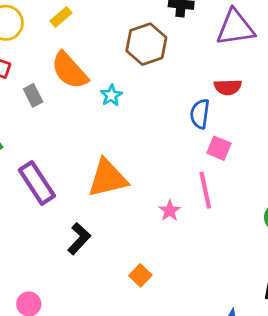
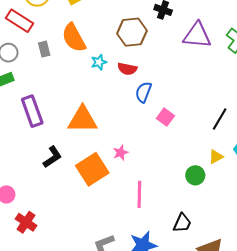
red semicircle: (228, 87) -> (127, 69), moved
blue semicircle: (200, 114) -> (143, 92), moved
pink line: (205, 190) -> (139, 194), moved
orange square: (140, 275) -> (92, 169), moved, size x2.0

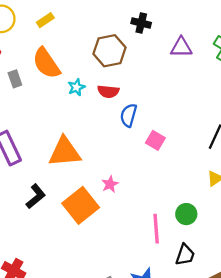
purple triangle: (197, 35) -> (181, 47), size x0.7
green circle: (195, 175) -> (186, 214), moved
pink line: (139, 194) -> (156, 229), moved

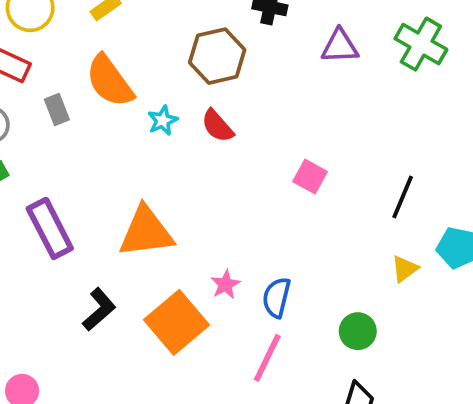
red semicircle: (108, 91) -> (217, 126), turned 45
blue semicircle: (129, 115) -> (276, 297), moved
pink square: (155, 140) -> (310, 177), moved
pink line: (156, 229) -> (267, 358), moved, turned 32

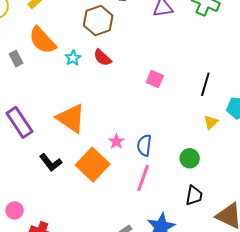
orange triangle: (146, 232) -> (71, 118), turned 48
black L-shape: (99, 309) -> (51, 162), turned 100

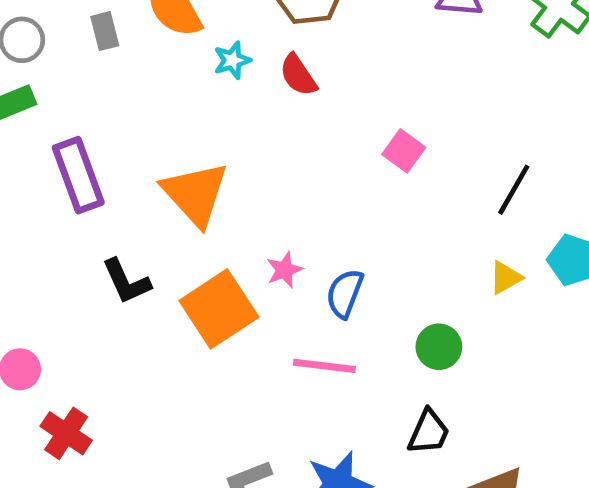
pink line: (143, 178) -> (324, 366), turned 64

